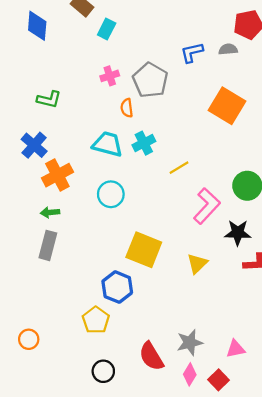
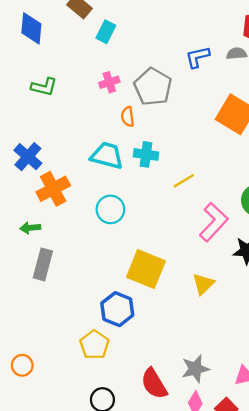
green L-shape: (49, 99) -> (44, 87), moved
cyan cross: (144, 143) -> (146, 154), turned 35
green arrow: (50, 212) -> (30, 228), moved

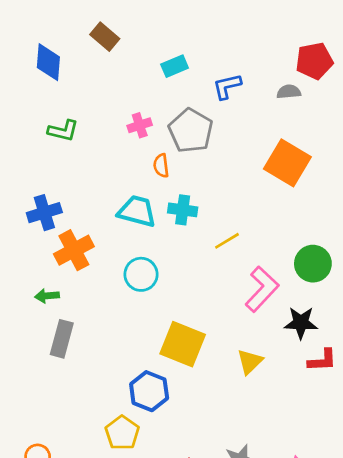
cyan rectangle: (106, 32) -> (175, 66), moved, turned 40
blue L-shape: (198, 57) -> (227, 86), moved
blue cross: (28, 157) -> (44, 213), turned 32

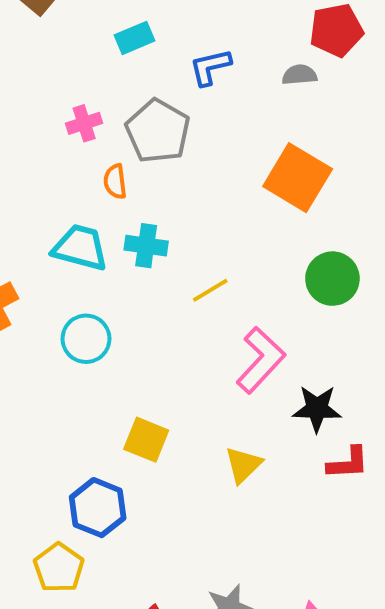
green circle: (313, 264) -> (332, 279), moved
yellow square: (183, 344) -> (146, 440), size x0.7

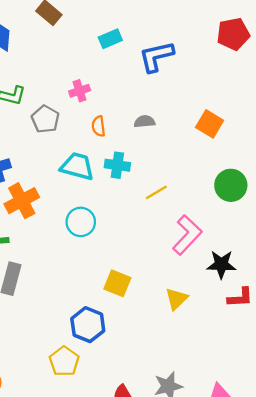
blue L-shape: (210, 67) -> (156, 57), size x1.4
gray semicircle: (299, 75) -> (145, 121), moved
gray pentagon: (158, 131) -> (45, 119), moved, size x0.7
orange square: (298, 178) -> (210, 124), size x0.7

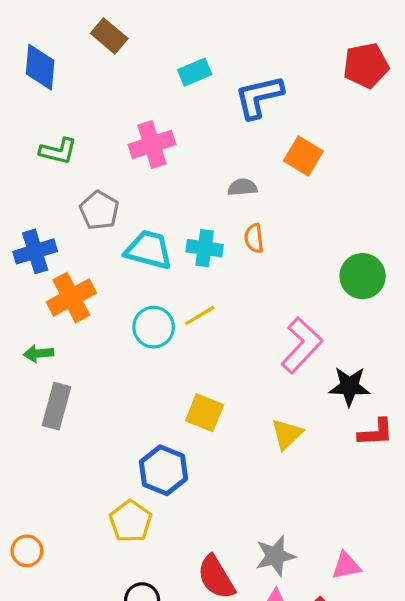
pink cross: (80, 91) -> (152, 144), size x1.5
gray pentagon: (45, 119) -> (99, 210), moved
orange square: (210, 124) -> (303, 156), moved
orange semicircle: (98, 126) -> (254, 238), moved
yellow line: (156, 192) -> (200, 316), moved

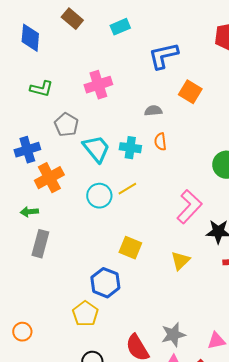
cyan rectangle: (195, 72) -> (120, 27), moved
cyan trapezoid: (149, 250) -> (96, 149), turned 36

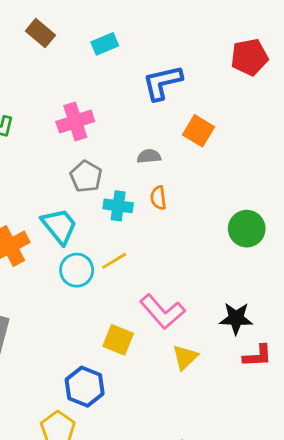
gray pentagon: (66, 125) -> (86, 176), moved
cyan trapezoid: (96, 149) -> (59, 226), moved
pink L-shape: (189, 207) -> (162, 312), moved, turned 96

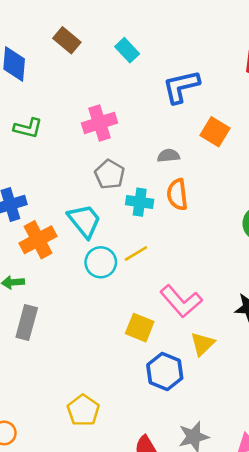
cyan rectangle: (105, 44) -> (127, 50), turned 70
orange semicircle: (158, 198) -> (177, 195), size x1.4
blue hexagon: (85, 387) -> (165, 371), moved

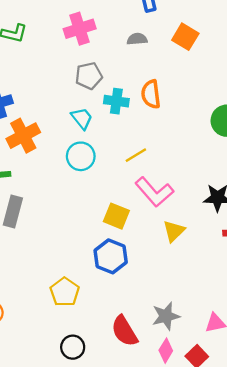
gray semicircle: (169, 156) -> (137, 39), moved
gray pentagon: (110, 174) -> (89, 76), turned 30
cyan trapezoid: (84, 221) -> (82, 118), moved, size x0.7
yellow line: (136, 254) -> (136, 155), moved
blue hexagon: (165, 371) -> (111, 256), moved

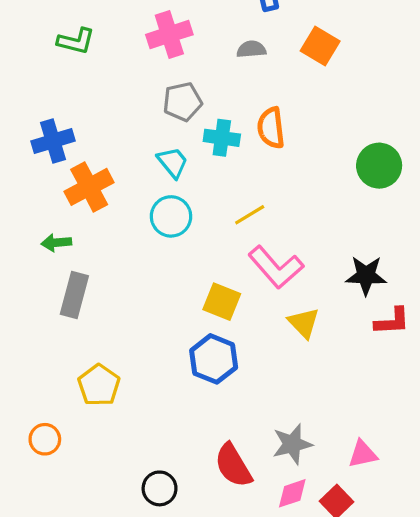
yellow triangle: (174, 231) -> (304, 323), turned -30
yellow pentagon: (65, 292) -> (99, 385), moved
pink diamond: (166, 351) -> (292, 493), turned 40

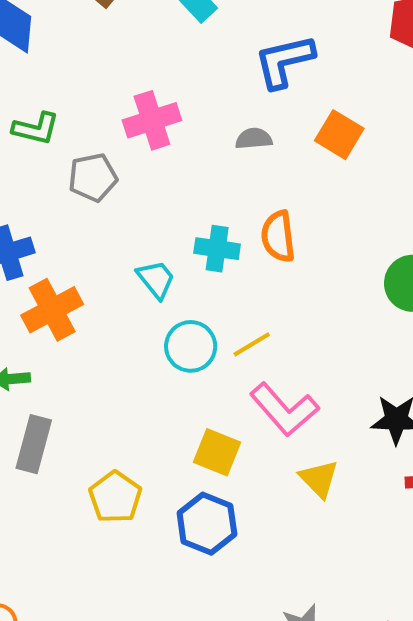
gray pentagon: (182, 102) -> (93, 177), moved
cyan circle: (171, 216) -> (191, 346), moved
yellow pentagon: (99, 385) -> (115, 497), moved

